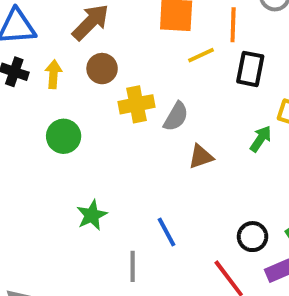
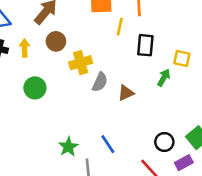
yellow line: (201, 55) -> (120, 27), turned -48
black rectangle: (250, 69) -> (145, 45), moved
gray semicircle: (176, 117) -> (100, 82), moved
green star: (92, 215) -> (68, 147), moved

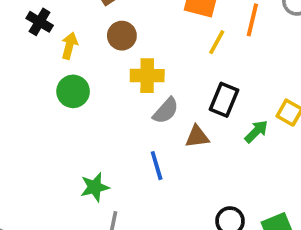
black rectangle: (145, 45) -> (224, 100), moved
yellow arrow: (25, 48) -> (69, 46), moved
blue line: (108, 144) -> (157, 166), moved

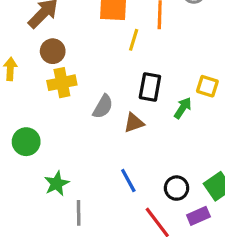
yellow cross: (147, 76) -> (62, 83), moved
green circle: (73, 91) -> (26, 142), moved
blue line: (157, 166) -> (128, 180), moved

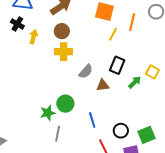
green circle: (26, 142) -> (65, 104), moved

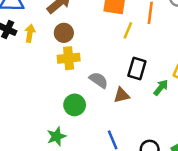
yellow arrow: (34, 37) -> (30, 33), moved
gray semicircle: (86, 71) -> (99, 80), turned -91
green circle: (65, 104) -> (75, 105), moved

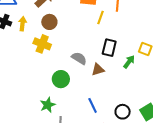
yellow cross: (69, 58) -> (42, 44), moved, turned 30

